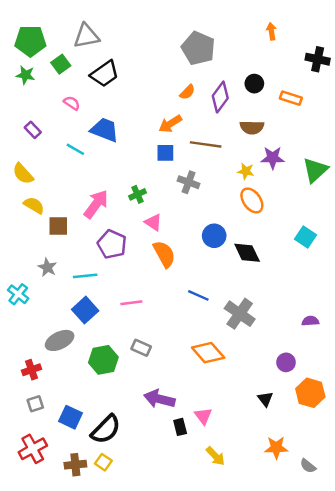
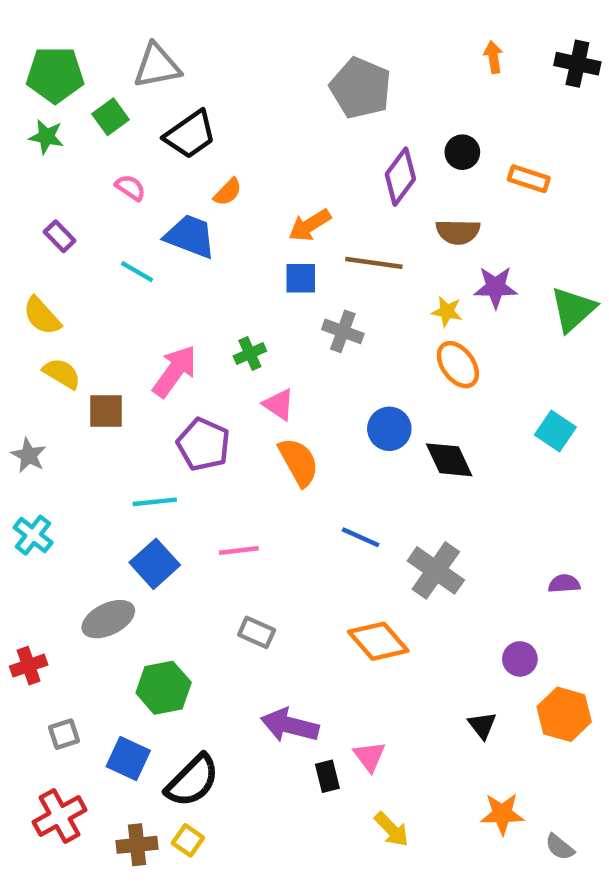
black cross: (318, 59) -> (577, 64), moved
orange semicircle: (187, 92) -> (228, 192), moved
gray star: (47, 267) -> (29, 455), moved
green hexagon: (103, 360) -> (164, 688), moved
red cross: (32, 370) -> (29, 666), moved

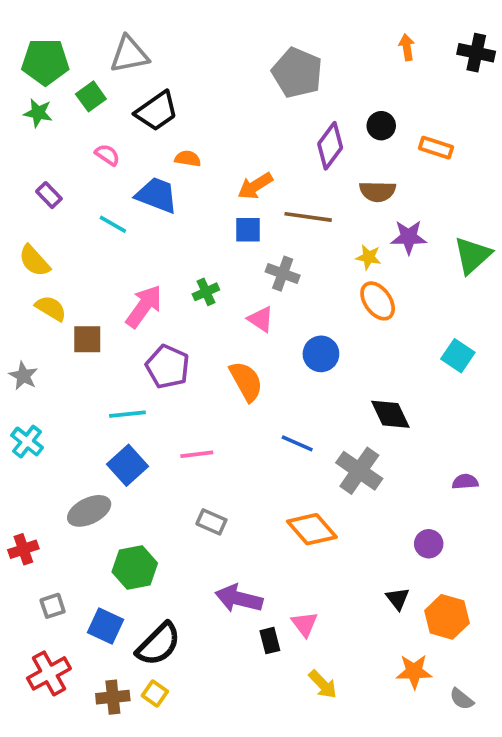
orange semicircle: (228, 192) -> (188, 159), turned -125
pink triangle: (279, 404) -> (261, 319), moved
black diamond: (449, 460) -> (390, 414), moved
orange hexagon: (564, 714) -> (447, 617), moved

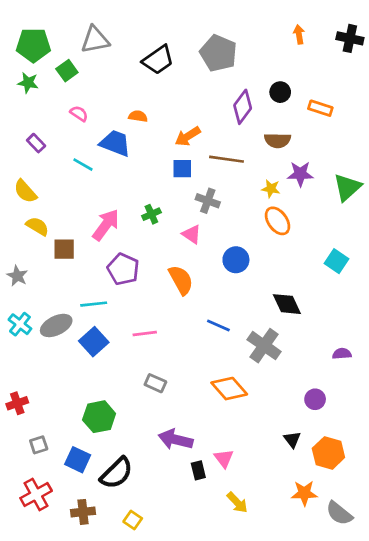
black trapezoid: (157, 111) -> (158, 60), moved
gray ellipse: (89, 511) -> (56, 325), moved
yellow square: (155, 693) -> (133, 520), moved
gray semicircle: (462, 699) -> (339, 513), size x1.5

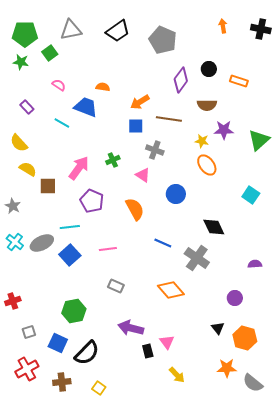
black trapezoid: (158, 60) -> (118, 31), moved

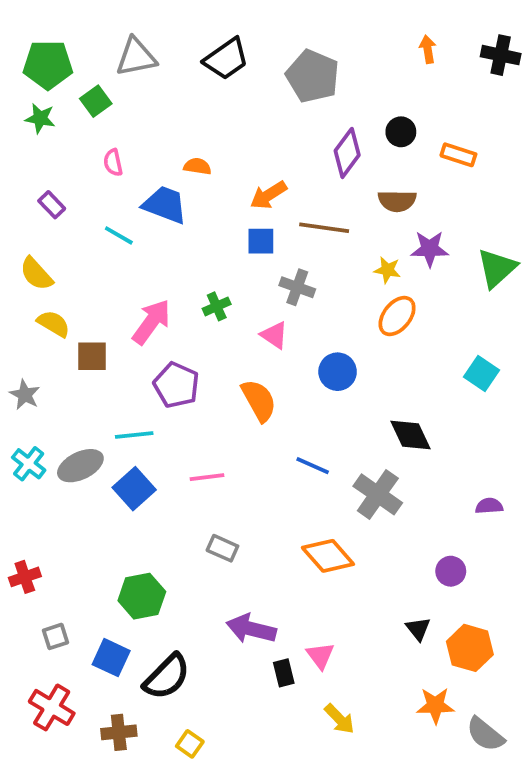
pink semicircle: (59, 85) -> (113, 163), turned -136
orange ellipse: (207, 165) -> (397, 316), turned 75
red cross: (27, 369) -> (52, 707), turned -30

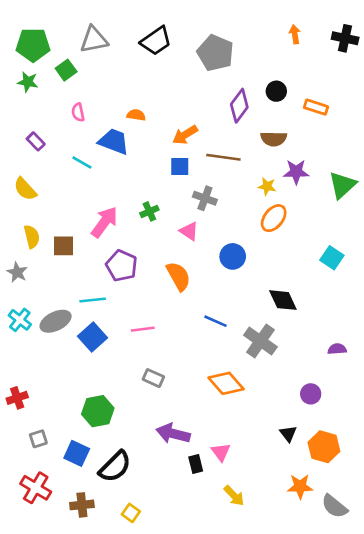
yellow semicircle: (54, 324) -> (32, 237), moved, turned 45

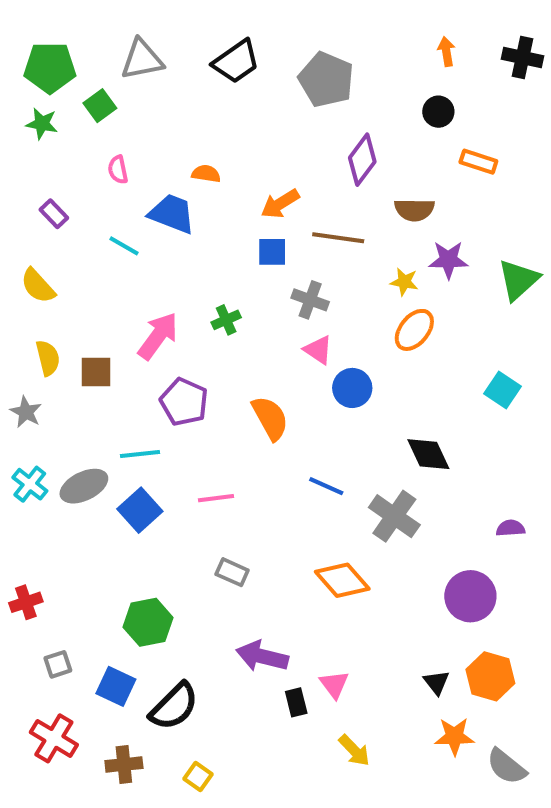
black circle: (276, 91) -> (438, 112), moved
pink triangle: (189, 231) -> (318, 350), moved
purple circle: (311, 394) -> (470, 596), size x1.6
black triangle: (288, 434) -> (436, 682), moved

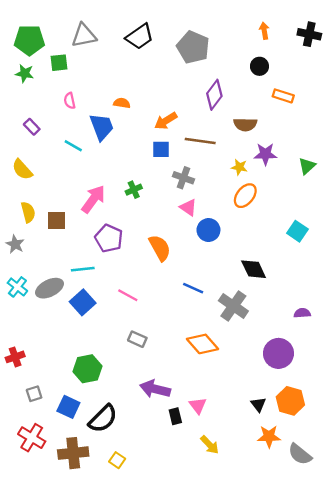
green square: (100, 106) -> (59, 63), turned 30
blue trapezoid: (172, 214) -> (102, 127), turned 48
green triangle: (518, 280) -> (307, 166), size x0.7
pink line: (216, 498) -> (128, 295), turned 36
brown cross: (124, 764) -> (73, 453), size x1.4

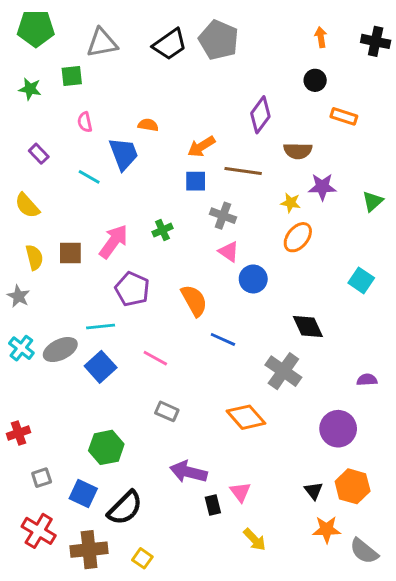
green pentagon: (29, 40) -> (36, 28), moved
gray pentagon: (193, 47) -> (219, 40), moved
brown square: (57, 221) -> (70, 253), moved
blue line: (193, 288) -> (223, 339), moved

